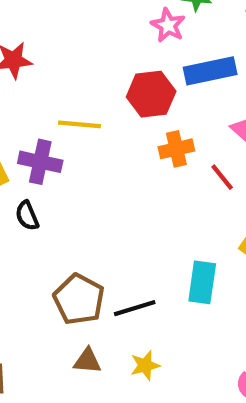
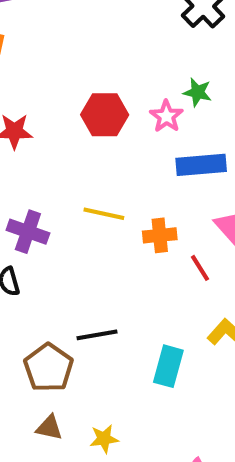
red hexagon: (151, 94) -> (105, 115), moved
yellow line: (80, 124) -> (104, 214), moved
black line: (135, 308) -> (97, 335), moved

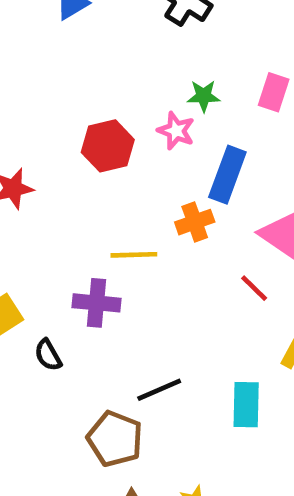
blue rectangle: (201, 165) -> (227, 175), turned -51
purple cross: (28, 232) -> (96, 303), moved
orange cross: (160, 235) -> (195, 222), moved

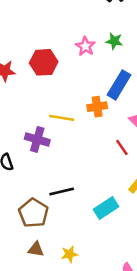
pink star: (176, 131) -> (85, 46), moved
red hexagon: (108, 146) -> (44, 62), moved
cyan rectangle: (246, 405) -> (106, 208), turned 45

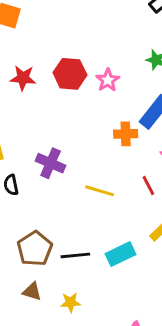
pink star: (85, 46) -> (108, 80), moved
yellow line: (62, 118) -> (100, 191), moved
black line: (62, 191) -> (75, 255), moved

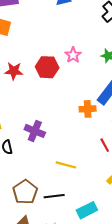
pink star: (108, 80) -> (73, 55), moved
yellow line: (100, 191) -> (66, 165), moved
cyan rectangle: (120, 254) -> (87, 210), moved

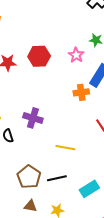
pink star: (73, 55) -> (76, 55), moved

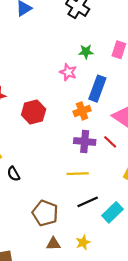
red hexagon: (39, 56) -> (34, 112), moved
purple cross: (33, 118) -> (85, 142), moved
black line: (57, 178) -> (88, 202), moved

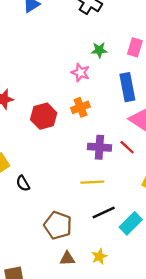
blue rectangle: (97, 89) -> (127, 87), moved, turned -30
orange cross: (82, 111) -> (80, 107), moved

